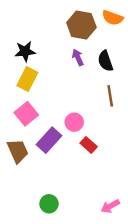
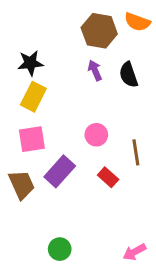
brown line: (110, 96) -> (136, 152), moved
pink square: (26, 114) -> (32, 139), turned 30
pink circle: (74, 122) -> (96, 135), moved

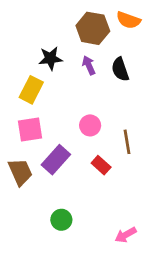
black star: (30, 63) -> (50, 58), moved
green circle: (60, 249) -> (61, 220), moved

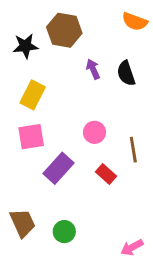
brown hexagon: (93, 28) -> (64, 30), moved
black star: (50, 58) -> (25, 46), moved
brown trapezoid: (20, 172) -> (23, 223), moved

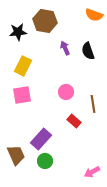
purple rectangle: (59, 168) -> (41, 139), moved

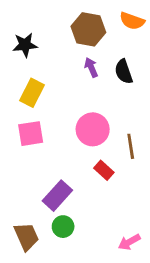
brown hexagon: (45, 21) -> (88, 29), moved
pink circle: (66, 92) -> (93, 129), size x1.5
brown trapezoid: (16, 155) -> (26, 236), moved

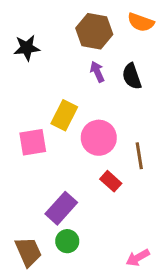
yellow rectangle: (32, 93) -> (64, 115), moved

